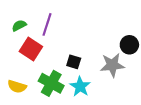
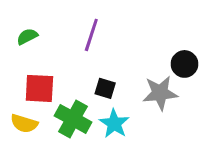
purple line: (47, 24) -> (91, 35), moved
red square: (31, 49) -> (39, 88), moved, turned -30

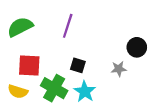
green semicircle: (27, 36) -> (20, 27), size x1.6
gray star: (160, 93) -> (119, 69), size x0.6

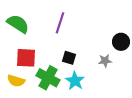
green semicircle: (20, 27) -> (18, 24), turned 60

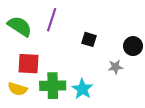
purple line: (60, 23) -> (52, 20), moved
black square: (69, 58) -> (89, 39), moved
green cross: (48, 78) -> (53, 86), turned -30

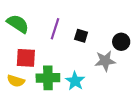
purple line: (52, 20) -> (55, 29), moved
gray star: (115, 67) -> (105, 61), size x1.5

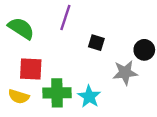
purple line: (55, 29) -> (65, 18), moved

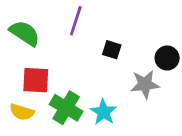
green cross: (57, 93) -> (66, 108), turned 32

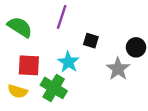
gray star: (145, 84) -> (118, 69), turned -30
cyan star: (103, 112) -> (68, 62), moved

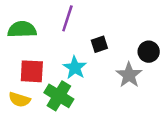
green semicircle: (20, 27) -> (22, 29), turned -35
black square: (91, 41) -> (99, 44), turned -35

